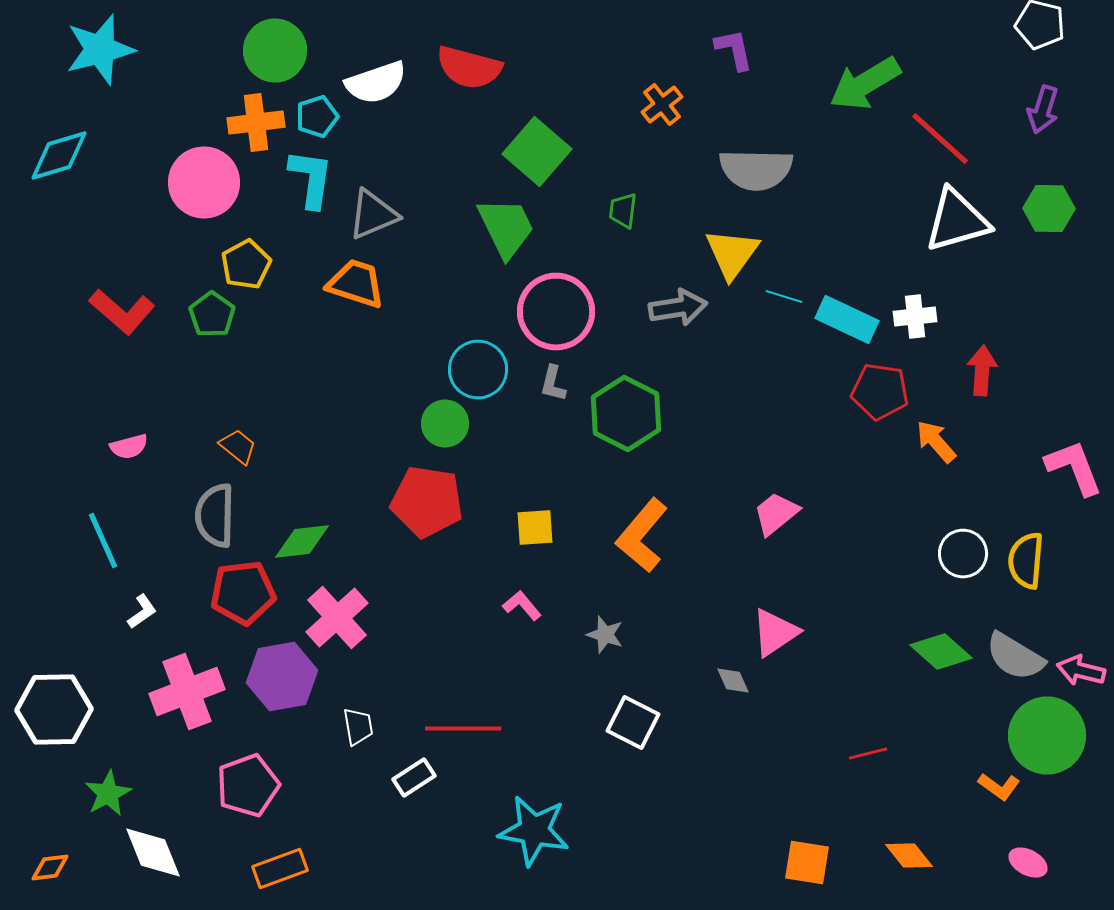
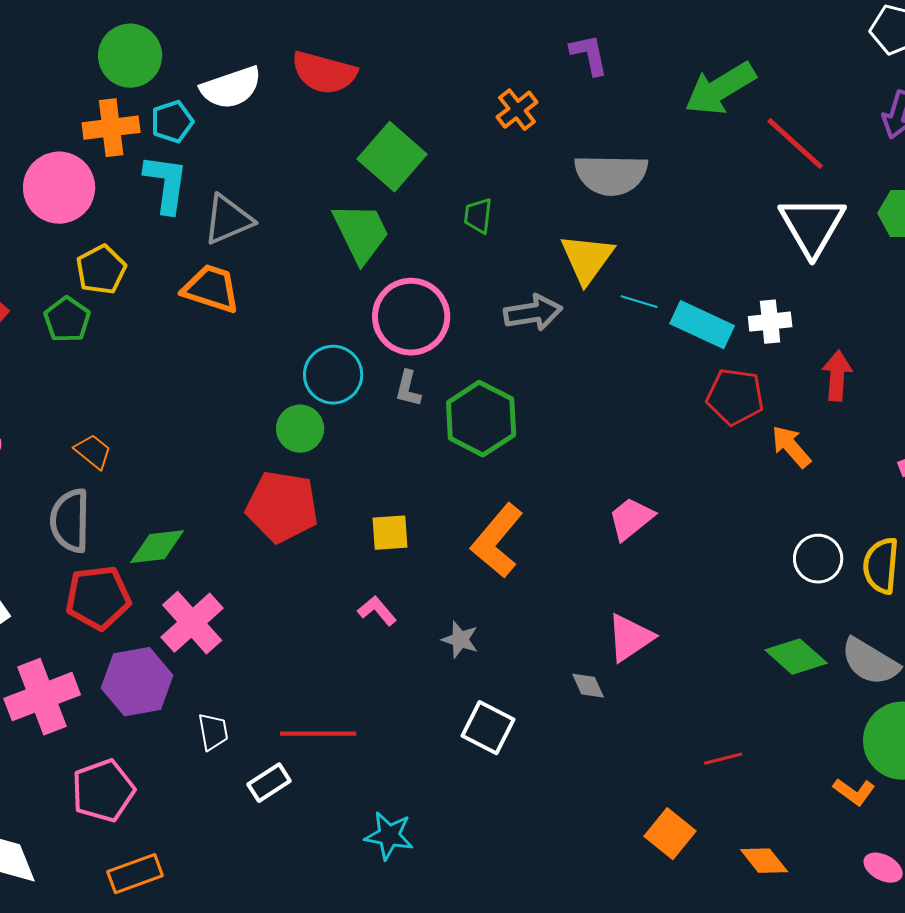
white triangle: (957, 220) -> (812, 226), turned -44
cyan star: (534, 830) -> (389, 836), size x0.7
orange square: (807, 862) -> (670, 834), moved, turned 30

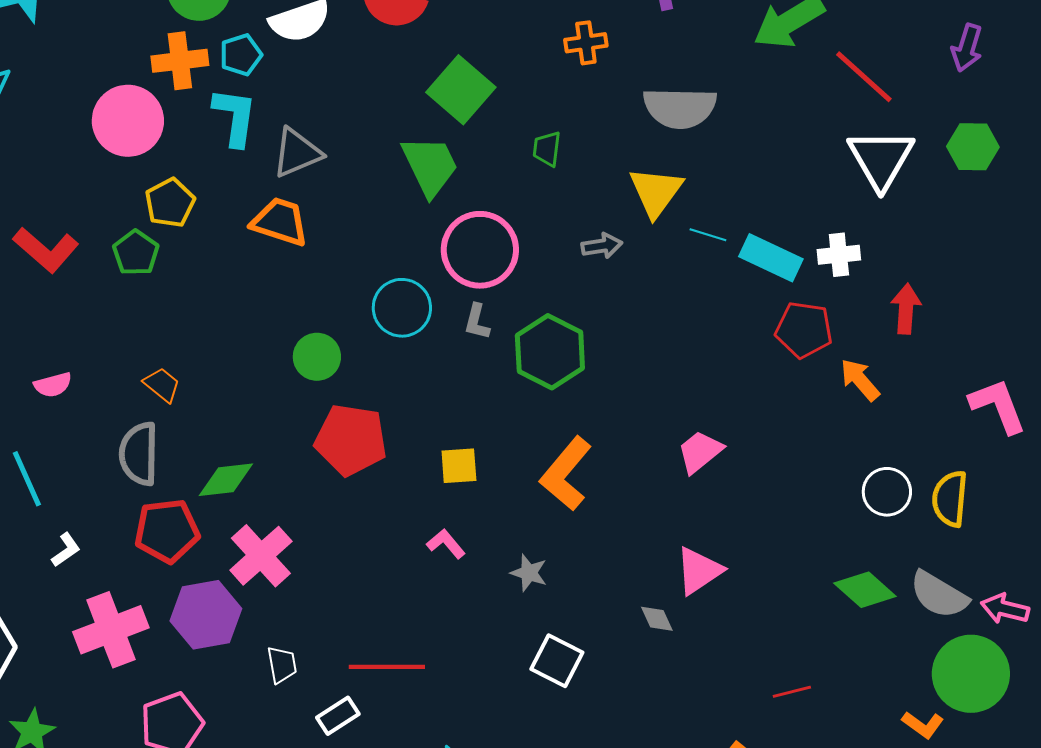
orange cross: (517, 110) -> (586, 43), turned 30
gray arrow: (533, 313) -> (602, 246), size x0.7
green circle: (300, 429) -> (317, 357), moved

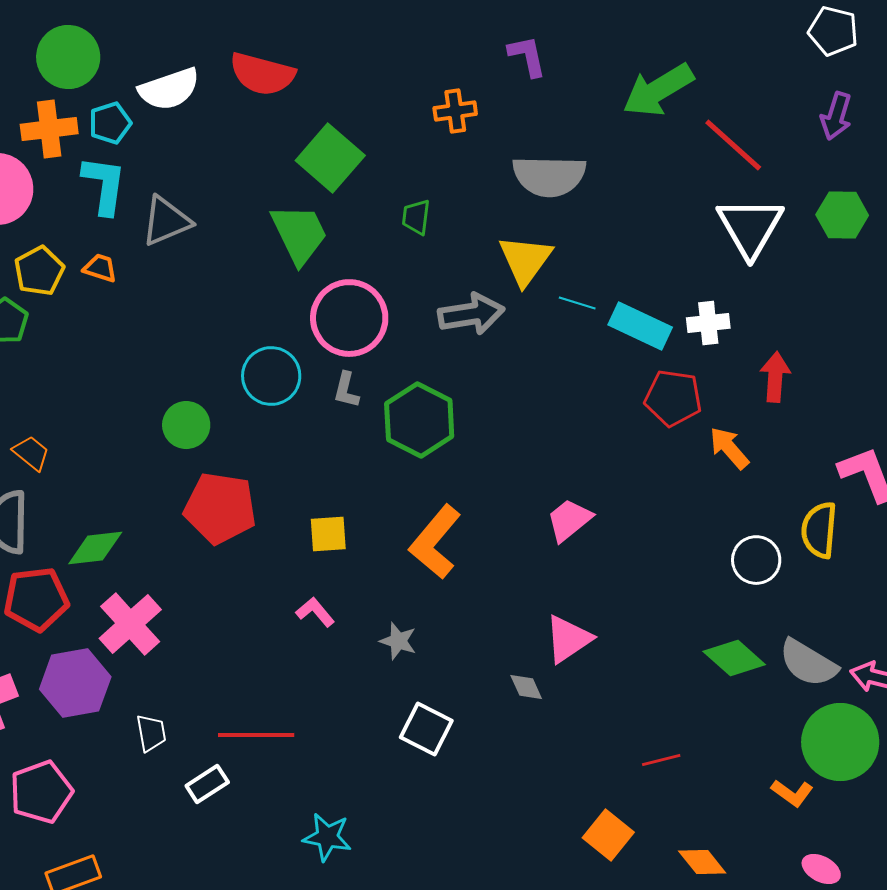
orange trapezoid: (280, 222) -> (100, 268), moved, size x0.6
gray arrow: (602, 246) -> (471, 314), size x1.6
yellow semicircle: (950, 499) -> (819, 530), moved

